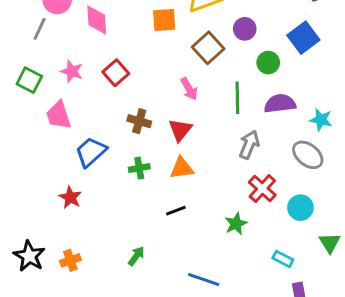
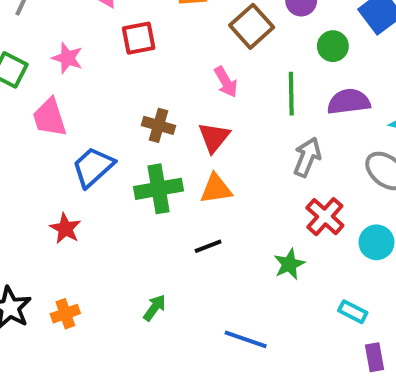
red square: (116, 73) -> (139, 38), moved, turned 30
green cross: (139, 168) -> (158, 189), size x1.6

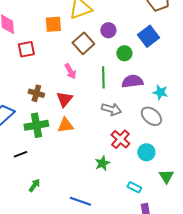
gray arrow: (307, 157) -> (111, 109), turned 84
black line: (208, 246) -> (20, 154), moved

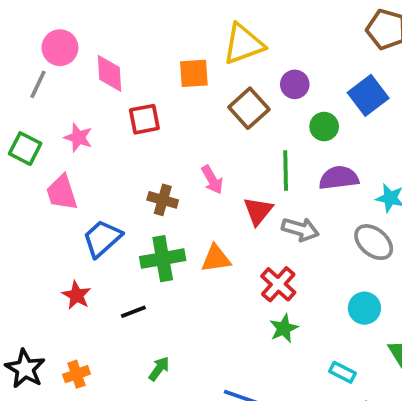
pink arrow: (70, 71) -> (212, 180), moved
red triangle: (64, 99) -> (258, 211), moved
red cross: (120, 139) -> (278, 284), moved

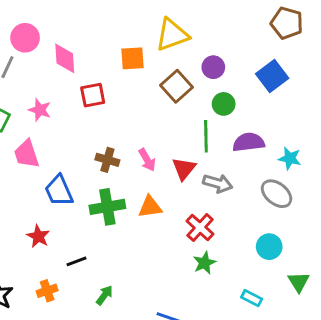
green circle: (324, 127) -> (224, 104), moved
pink arrow: (212, 180) -> (147, 160), moved
blue trapezoid: (102, 238) -> (59, 191), turned -72
black line: (133, 312) -> (77, 261), moved
orange cross: (77, 374) -> (47, 291), moved

